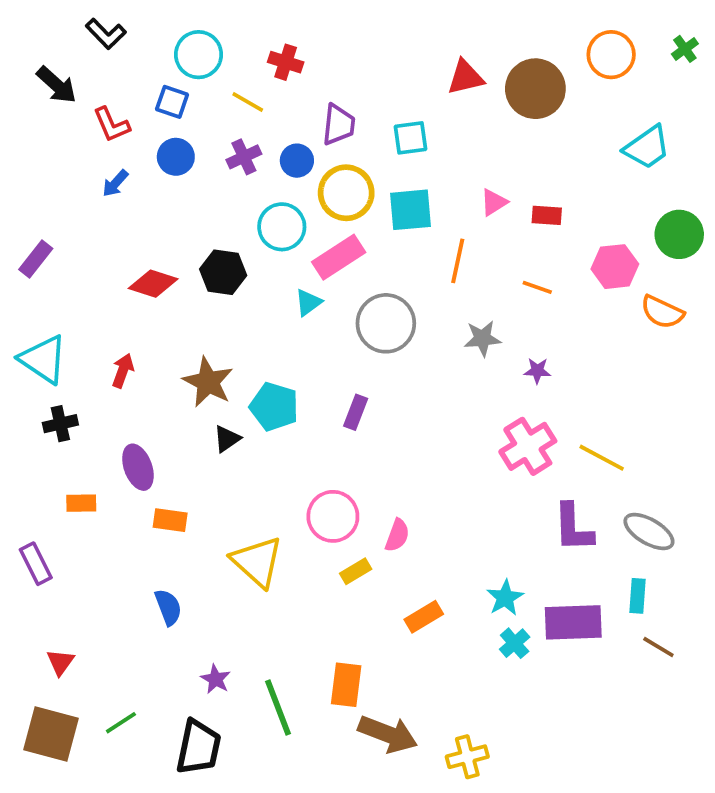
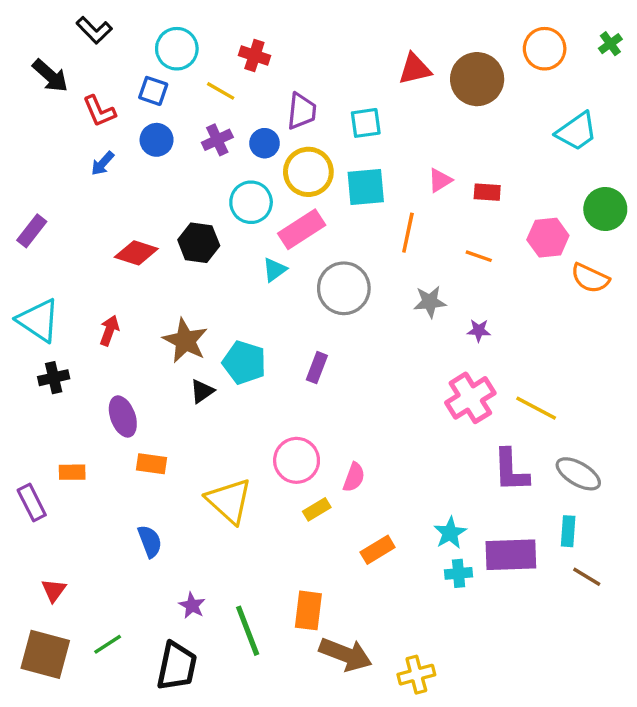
orange rectangle: (81, 503) -> (72, 472), moved
cyan cross: (515, 643) -> (459, 573), turned 36

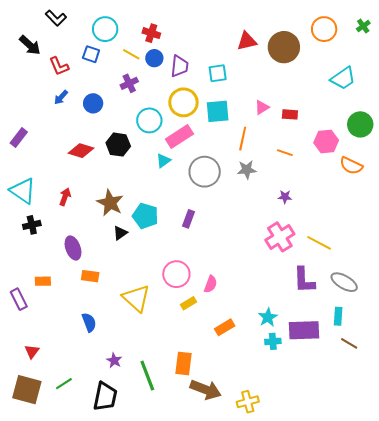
blue circle: (157, 140) -> (93, 103), moved
blue circle: (265, 143) -> (154, 58), moved
gray star: (430, 302) -> (247, 170), moved

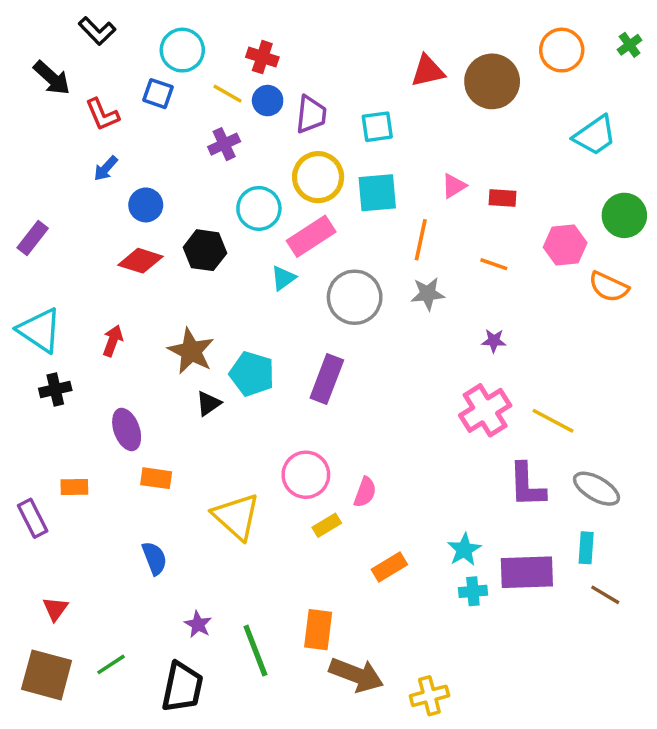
blue circle: (93, 103) -> (146, 205), moved
purple rectangle: (188, 219) -> (327, 379), size x1.5

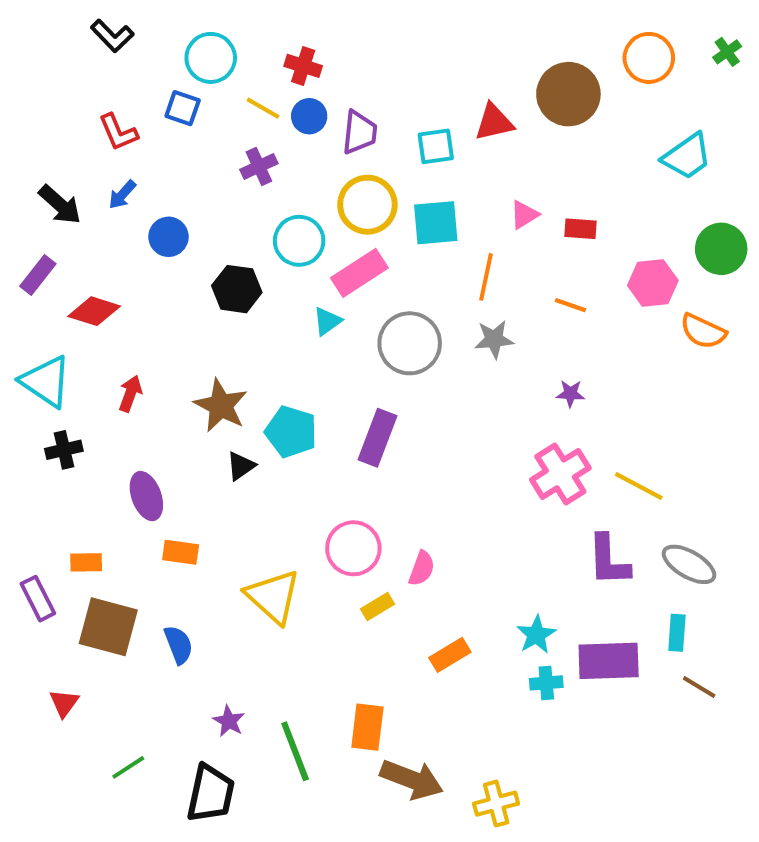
red triangle: (428, 71) -> (494, 122), moved
black arrow: (52, 78) -> (60, 205), moved
red diamond: (141, 261) -> (94, 311), moved
brown square: (47, 675) -> (108, 627), moved

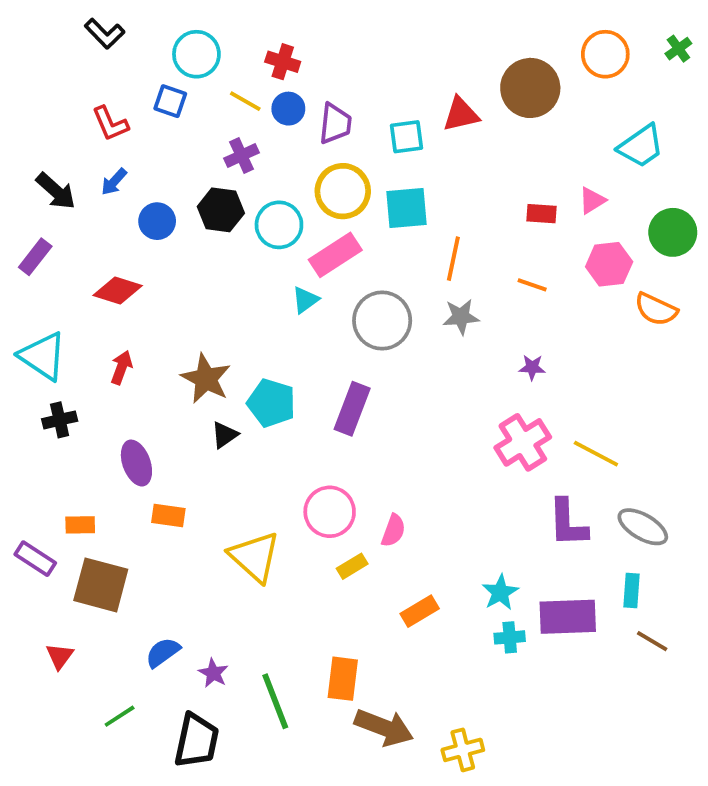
pink triangle: (524, 215) -> (592, 200), moved
black hexagon: (237, 289) -> (221, 210), moved
red diamond: (94, 311) -> (118, 291), moved
purple rectangle: (38, 599) -> (35, 559), turned -30
blue semicircle: (179, 645) -> (163, 652), moved, turned -105

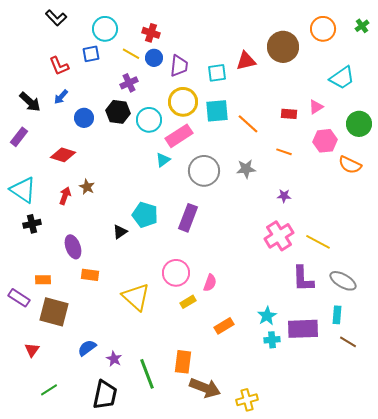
blue square: (170, 101) -> (91, 54), turned -30
orange line: (453, 259) -> (248, 124), moved, turned -60
brown star: (206, 379) -> (87, 187), moved, size x0.6
green line: (120, 716) -> (49, 390), moved

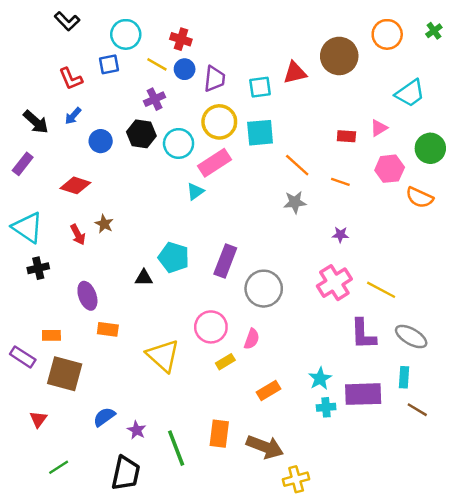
orange line: (248, 124) -> (297, 165), moved
gray circle: (204, 171) -> (264, 289), moved
red arrow: (65, 196) -> (78, 235), turned 132
black triangle: (120, 232) -> (144, 278), turned 35
brown arrow: (205, 388) -> (265, 447), moved

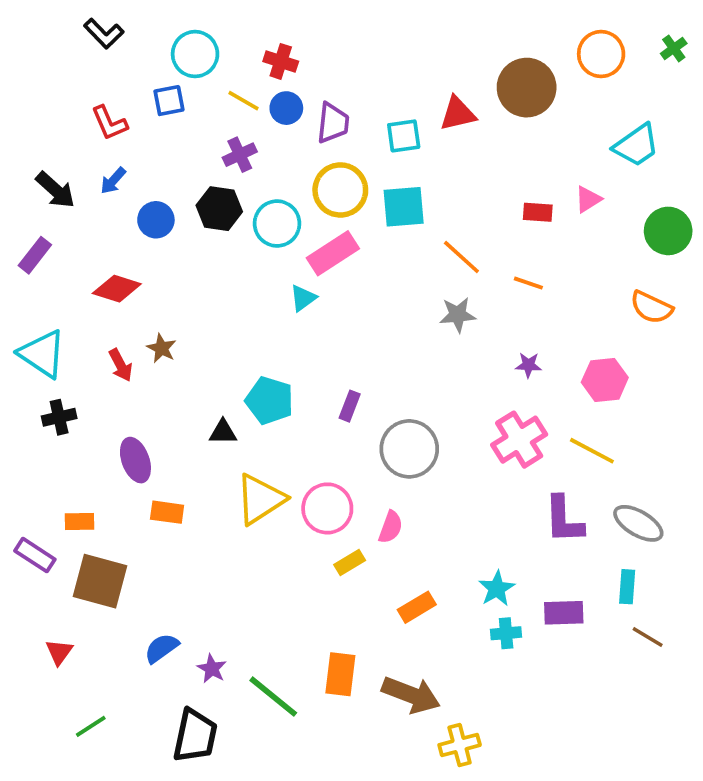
pink hexagon: (390, 169) -> (605, 380), moved
purple rectangle: (225, 261) -> (350, 406), size x0.6
yellow triangle: (163, 356) -> (260, 499), moved, turned 45
purple rectangle: (363, 394) -> (564, 613), size x0.7
green line: (176, 448) -> (273, 697), turned -30

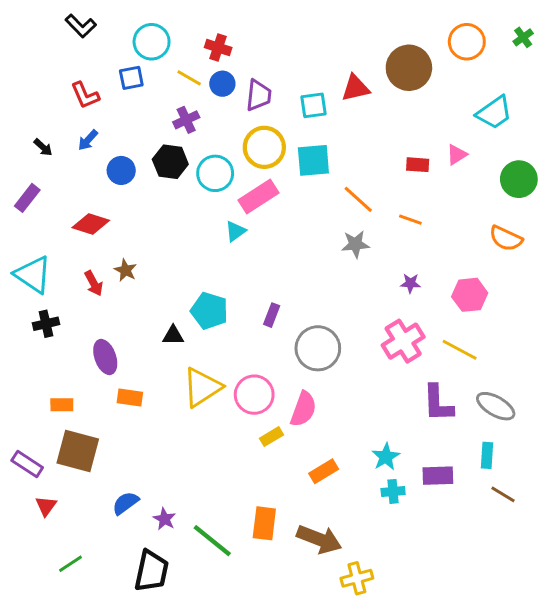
black arrow: (55, 190) -> (43, 147), size x0.6
pink semicircle: (391, 527) -> (303, 409), size x1.4
purple rectangle: (35, 555) -> (27, 464), moved

